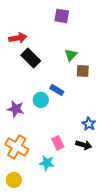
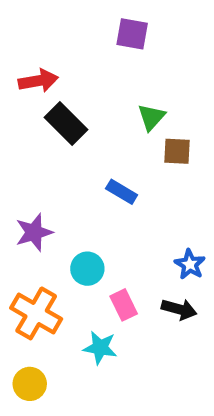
cyan circle: (41, 100) -> (87, 269), moved
purple star: (16, 109) -> (34, 232), turned -30

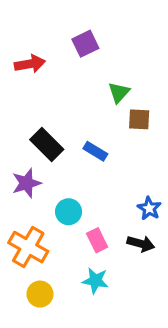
purple square: (132, 34) -> (85, 44), moved, turned -36
black rectangle: (66, 123) -> (47, 145), moved
cyan star: (100, 348) -> (95, 281), moved
yellow circle: (30, 384) -> (40, 294), moved

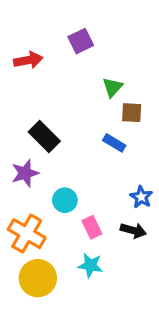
blue rectangle: (95, 151) -> (114, 143), moved
yellow circle: (40, 294) -> (38, 278), size x1.5

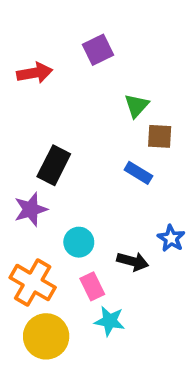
black rectangle: (44, 137) -> (54, 165), turned 72
pink rectangle: (92, 227) -> (92, 286), moved
black arrow: (133, 230) -> (133, 261), moved

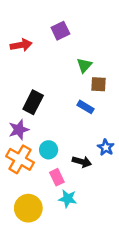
orange cross: (33, 283) -> (20, 159), moved

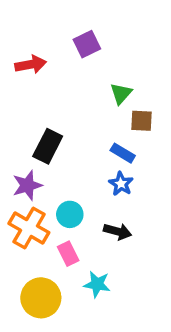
blue star: (106, 147) -> (121, 184), moved
pink rectangle: (57, 177) -> (68, 254), moved

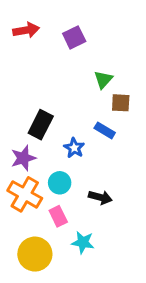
red arrow: (31, 64) -> (26, 30), moved
blue star: (121, 184) -> (74, 148), moved

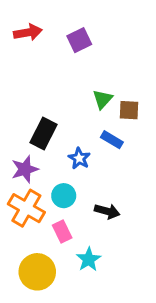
green triangle: (103, 80) -> (103, 99), moved
cyan star: (83, 242) -> (89, 259), turned 30

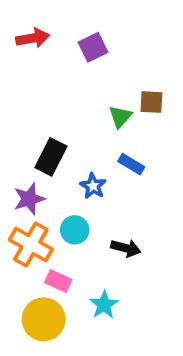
brown square: (129, 110) -> (151, 102), moved
pink rectangle: (62, 231) -> (58, 281), moved, turned -40

